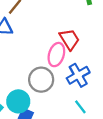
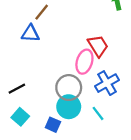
cyan circle: (18, 101) -> (69, 107), moved
cyan line: (80, 107) -> (98, 113), moved

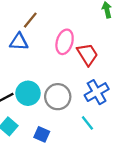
pink ellipse: (84, 62) -> (65, 42), moved
cyan circle: (69, 107) -> (28, 93), moved

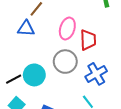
red trapezoid: (87, 54) -> (88, 40), turned 30
gray circle: (58, 97) -> (65, 62), moved

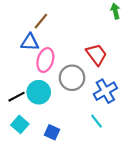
pink ellipse: (67, 29) -> (45, 60), moved
red trapezoid: (88, 40) -> (96, 54), turned -35

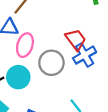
blue cross: (105, 91) -> (85, 55), moved

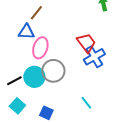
gray circle: (51, 63) -> (53, 71), moved

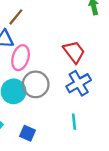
blue cross: (94, 57) -> (79, 83), moved
cyan line: (86, 103) -> (74, 122), turned 32

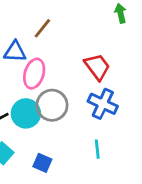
brown line: (16, 17) -> (42, 28), moved
blue cross: (79, 83) -> (103, 104), turned -35

